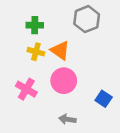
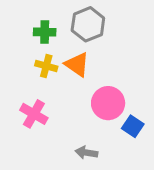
gray hexagon: (87, 19) -> (88, 24), moved
pink circle: (64, 81) -> (108, 103), moved

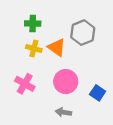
gray hexagon: (88, 24) -> (83, 33), moved
pink circle: (108, 103) -> (66, 82), moved

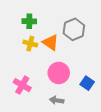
pink cross: (25, 84) -> (22, 85), moved

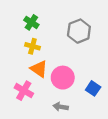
green cross: (29, 21) -> (31, 22), turned 32
orange triangle: (51, 43) -> (39, 69), moved

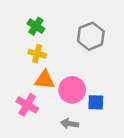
orange triangle: (39, 69) -> (45, 80), turned -30
blue square: (93, 88) -> (96, 102), moved, turned -32

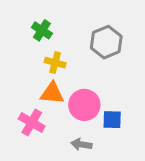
yellow cross: (37, 54) -> (55, 63), moved

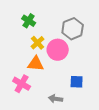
yellow cross: (55, 63) -> (38, 43), turned 32
pink circle: (84, 105) -> (58, 50), moved

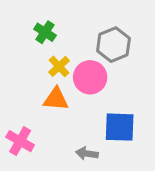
blue square: (77, 82) -> (120, 127), size x1.5
pink cross: (22, 84) -> (20, 141), moved

